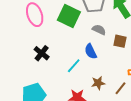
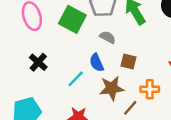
brown square: (120, 41) -> (129, 61), moved
brown star: (98, 83) -> (112, 88), moved, size x1.5

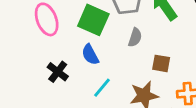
gray semicircle: (108, 37) -> (135, 37), turned 84
blue semicircle: (97, 63) -> (90, 55), moved

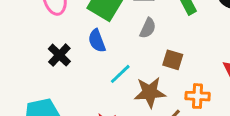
cyan line: (102, 88) -> (120, 74), moved

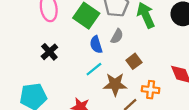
blue semicircle: (97, 41) -> (96, 45), moved
brown square: (173, 60) -> (134, 61), turned 32

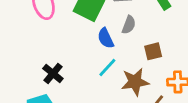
black cross: (49, 52) -> (53, 73), moved
brown square: (134, 61) -> (153, 51), turned 32

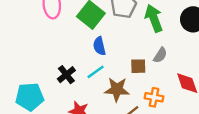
gray semicircle: (129, 25) -> (160, 55), moved
black cross: (53, 73) -> (66, 75), moved

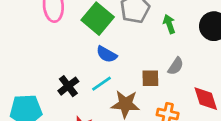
green arrow: (154, 18) -> (169, 24), size x0.6
blue semicircle: (99, 46) -> (107, 54), turned -48

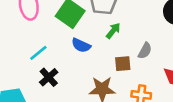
green arrow: (169, 24) -> (113, 31), moved, turned 63
cyan line: (102, 84) -> (38, 53), moved

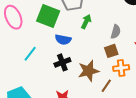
brown square: (123, 64) -> (111, 51), moved
black cross: (49, 77) -> (62, 62), moved, turned 35

